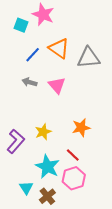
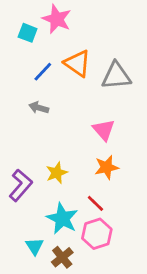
pink triangle: (57, 85) -> (104, 130), moved

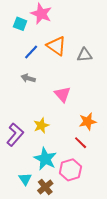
gray triangle: (116, 76) -> (85, 55), size x0.7
pink triangle: (104, 130) -> (62, 94), moved
orange star: (107, 167) -> (88, 121), moved
red line: (95, 203) -> (81, 143), moved

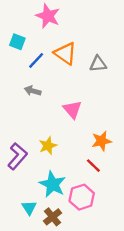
cyan square: (20, 24) -> (17, 42), moved

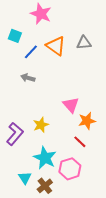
gray triangle: (98, 64) -> (84, 43), moved
pink triangle: (72, 109) -> (71, 105), moved

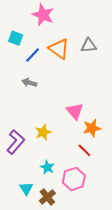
cyan star: (45, 158) -> (47, 167), size x0.6

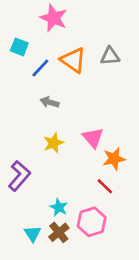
gray arrow: (29, 83) -> (50, 102), moved
yellow star: (43, 132) -> (54, 143), moved
brown cross: (47, 197) -> (59, 232), moved

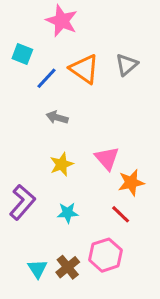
gray triangle: (110, 56) -> (127, 65), turned -36
cyan star: (59, 207) -> (68, 213), moved, turned -30

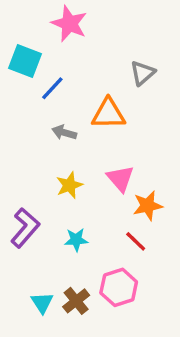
cyan square: (22, 54) -> (25, 61), size x1.4
orange triangle: (84, 69) -> (108, 114), moved, turned -36

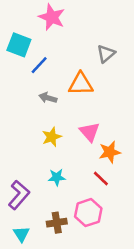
purple L-shape: (25, 228) -> (19, 195), moved
brown cross: (76, 301) -> (57, 223), turned 30
cyan triangle: (42, 303) -> (21, 234), moved

